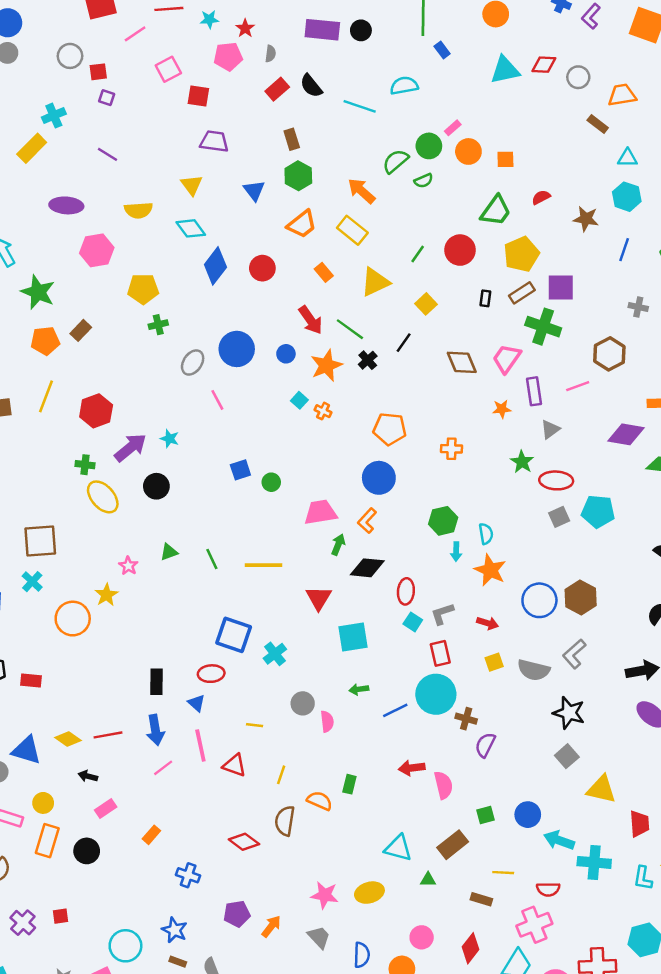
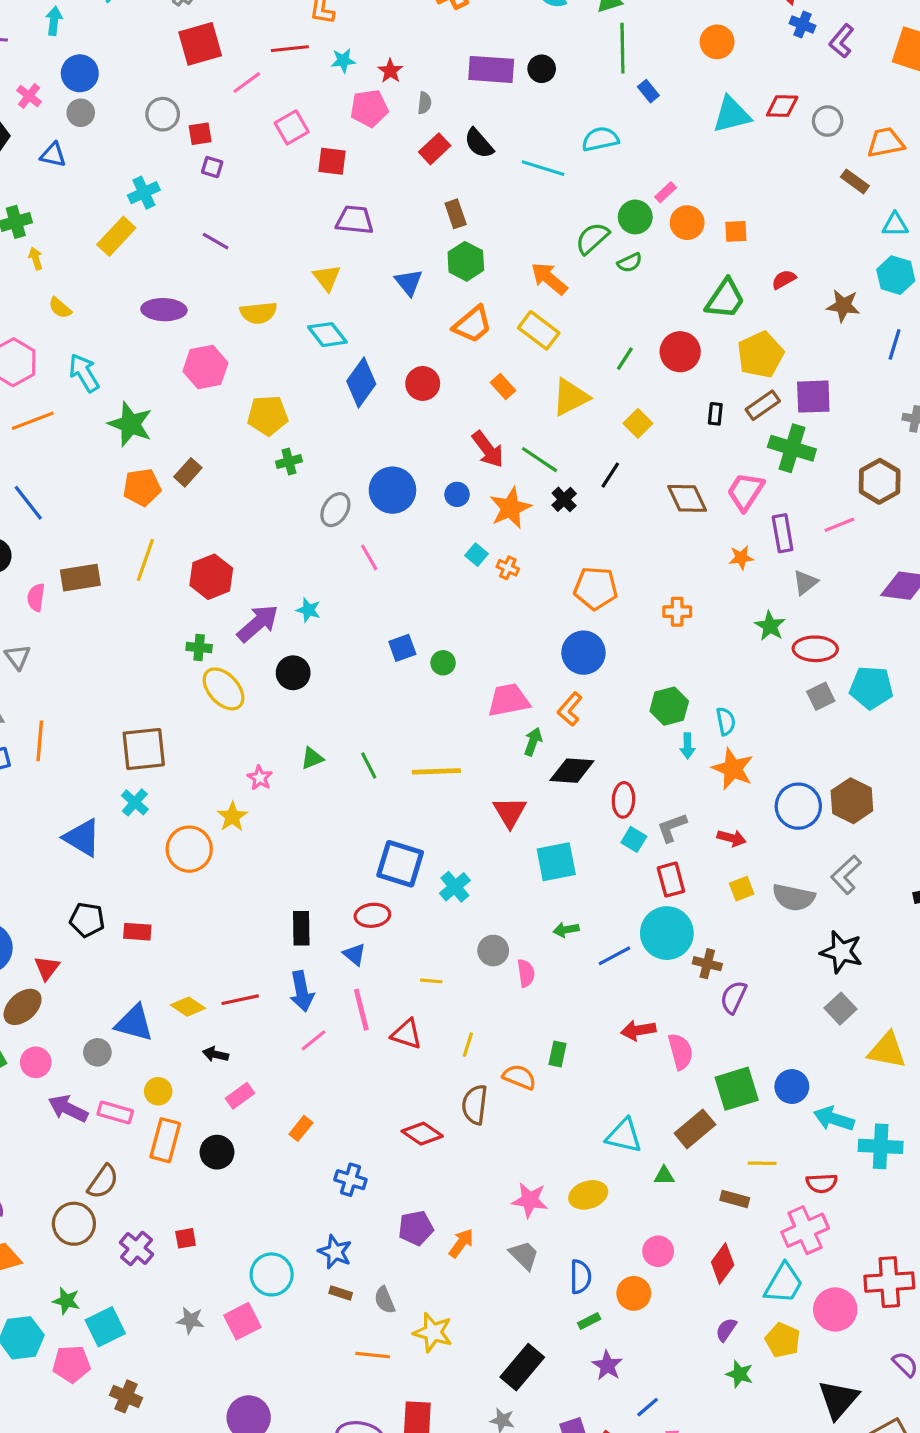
green square: (485, 815) -> (737, 1089), size x1.8

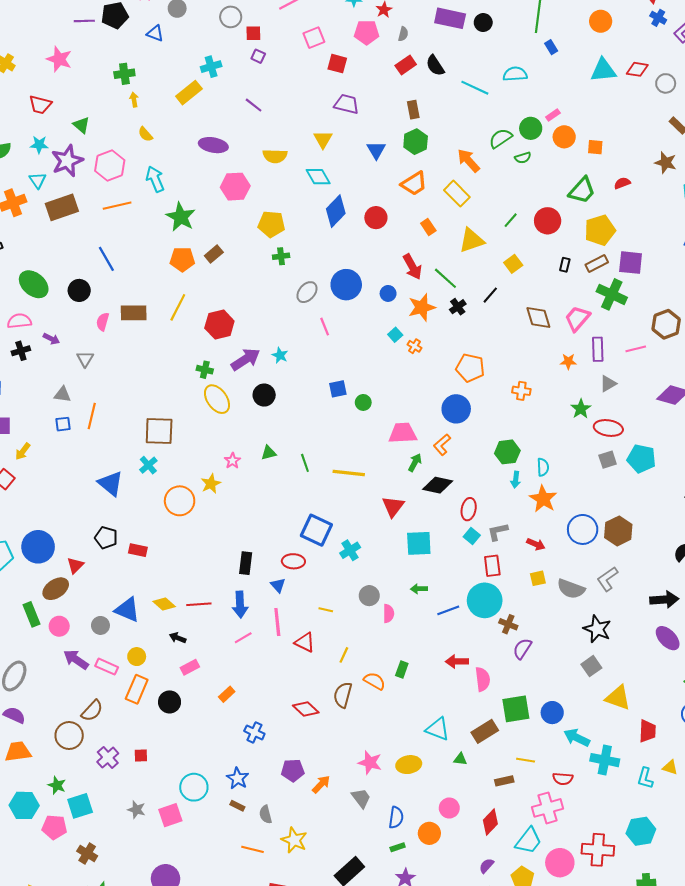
brown star: (843, 306) -> (666, 163), moved
brown rectangle: (735, 1199) -> (504, 781), turned -36

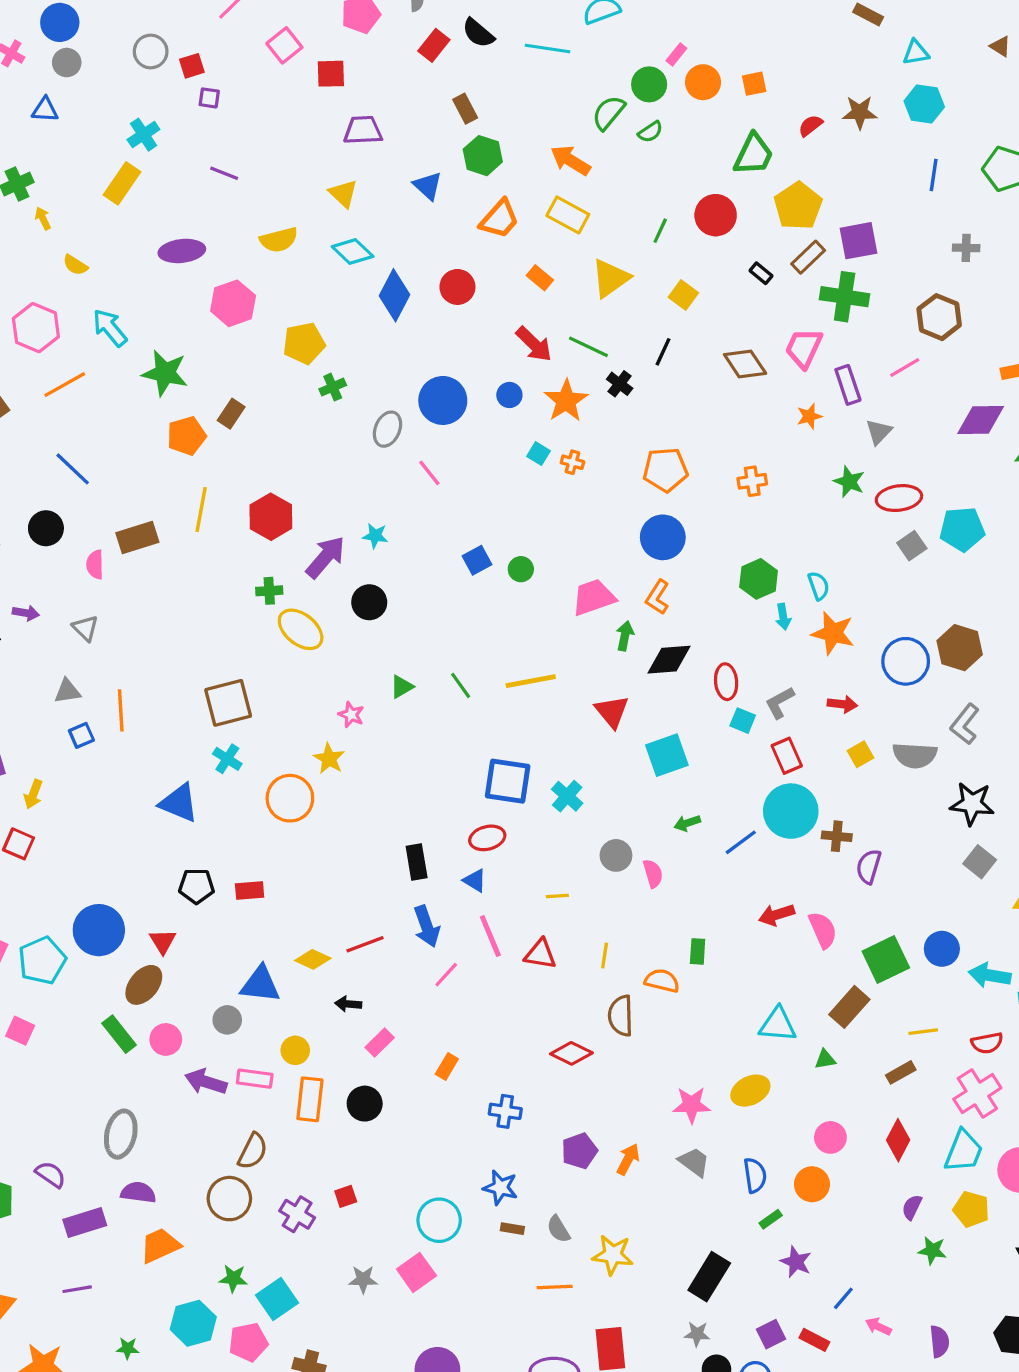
brown star: (666, 163) -> (860, 112), moved
black rectangle: (565, 265) -> (761, 273), turned -48

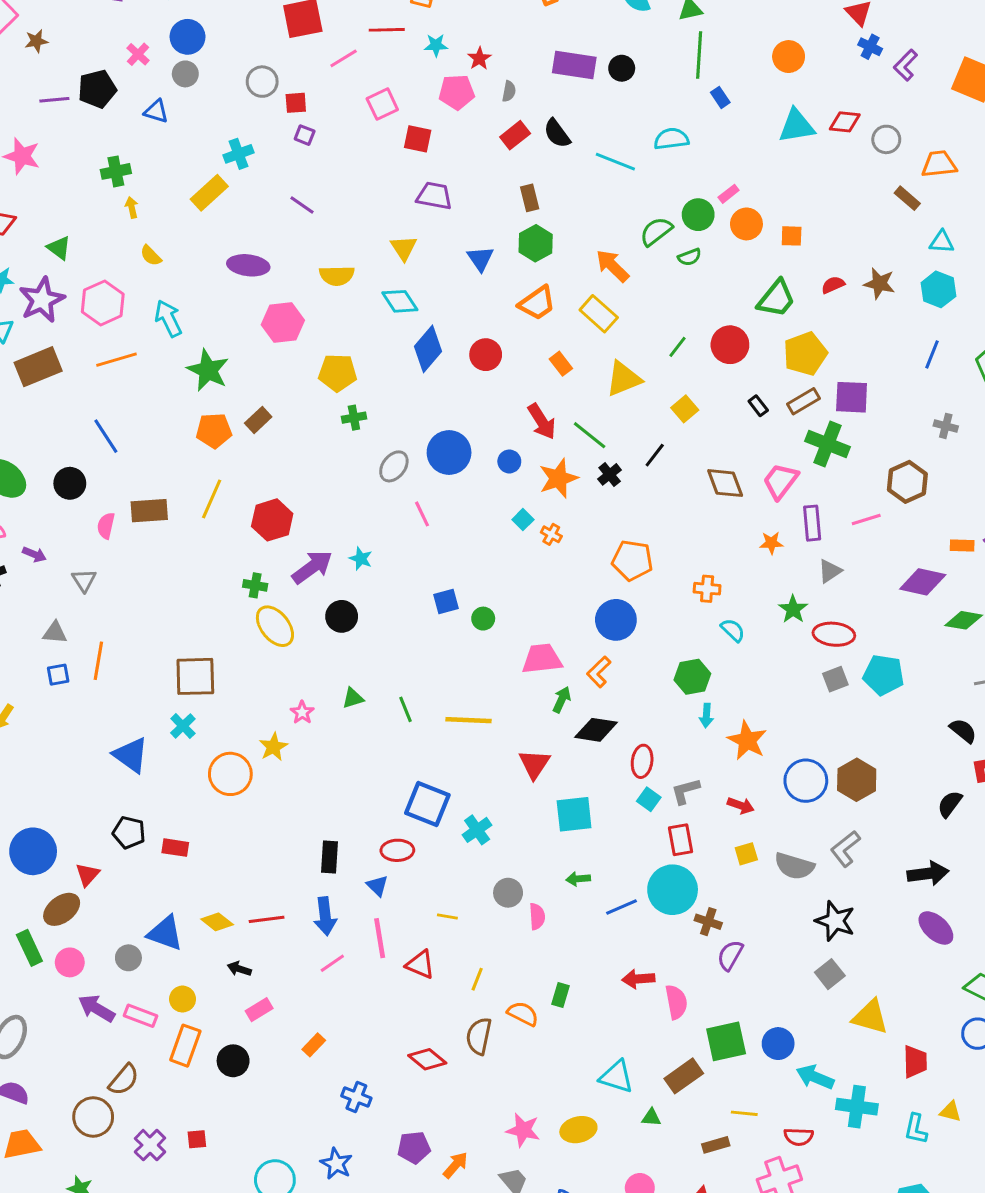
cyan semicircle: (819, 586) -> (733, 630), moved, turned -40

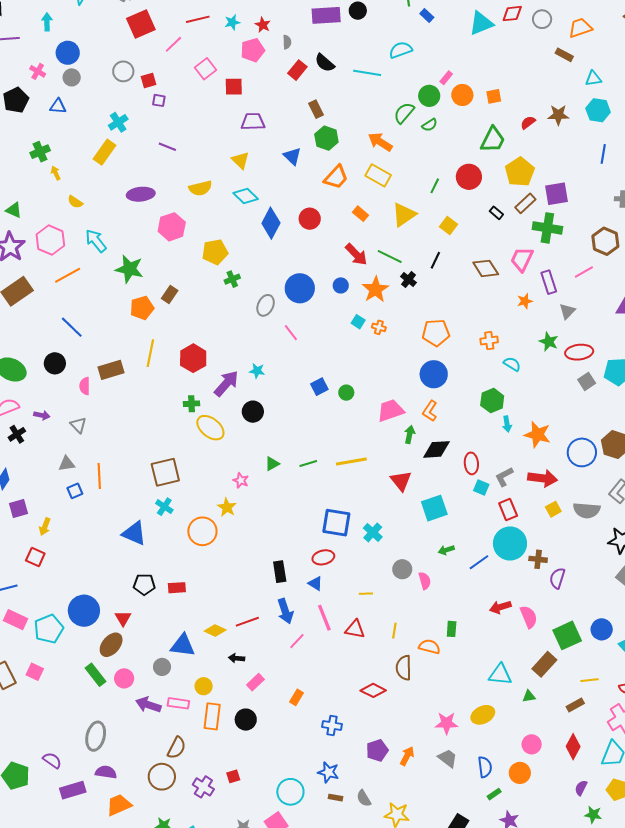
green line: (405, 709) -> (308, 463), turned -72
red arrow: (741, 805) -> (543, 478), size x1.6

